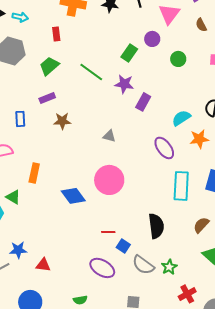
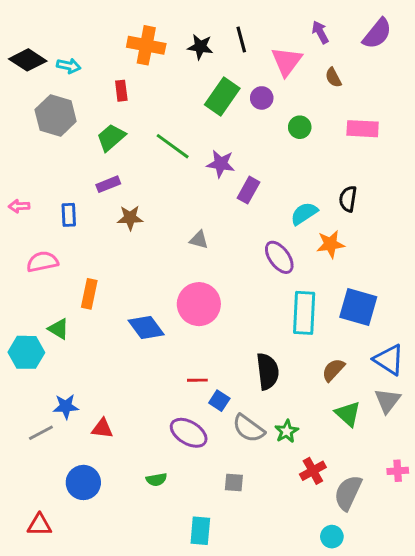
green rectangle: (129, 53) -> (222, 96), moved, size x1.4

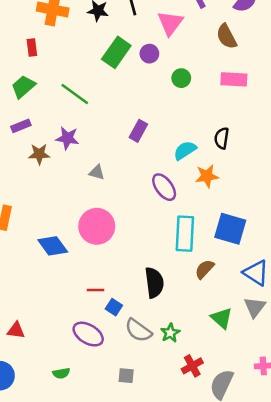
brown semicircle: (333, 77) -> (227, 36), moved, size x1.5
purple star: (221, 164) -> (67, 138), moved
brown semicircle: (333, 370) -> (205, 269), moved

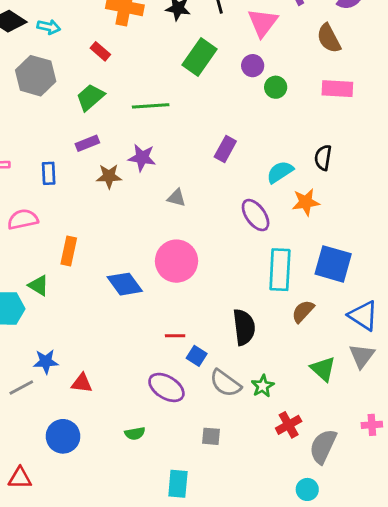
red rectangle: (32, 47) -> (100, 51), turned -42
purple circle: (149, 54) -> (253, 66), moved
green line: (75, 94) -> (151, 106), turned -40

